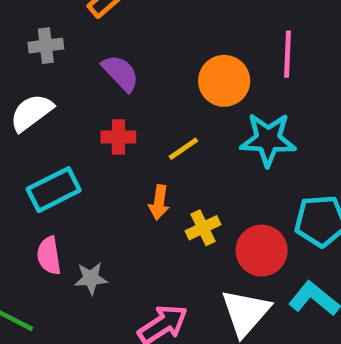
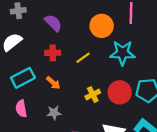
orange arrow: (159, 202) -> (53, 83), moved, turned -56
red circle: (262, 251) -> (120, 92), moved
gray star: (91, 278) -> (54, 113), moved

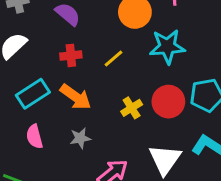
orange arrow: (53, 83) -> (76, 97), size x1.5

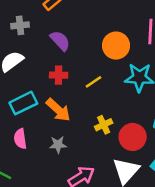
red circle: (168, 102) -> (133, 137), moved

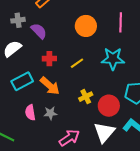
purple semicircle: (60, 41) -> (39, 31), moved
orange circle: (116, 46) -> (86, 26), moved
pink semicircle: (20, 139) -> (30, 113), moved

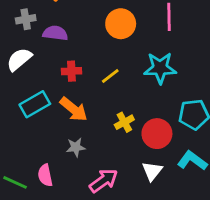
purple semicircle: (39, 31) -> (55, 33), turned -36
pink semicircle: (30, 113) -> (45, 175), moved
white triangle: (104, 132) -> (152, 171), size x0.7

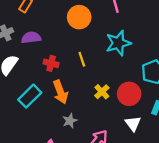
red cross: (71, 71) -> (51, 63), turned 32
yellow line: (110, 76) -> (82, 59), turned -56
orange arrow: (74, 109) -> (60, 92), turned 45

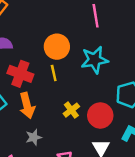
orange circle: (79, 17) -> (57, 47), moved
red cross: (51, 63) -> (20, 74), size x1.5

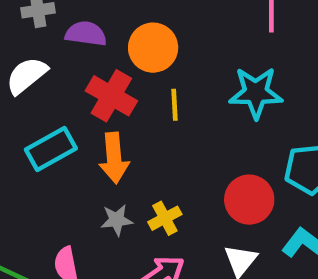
orange circle: (57, 47) -> (153, 48), moved
yellow cross: (71, 110) -> (165, 218), moved

